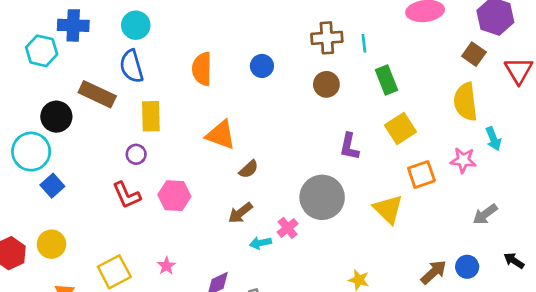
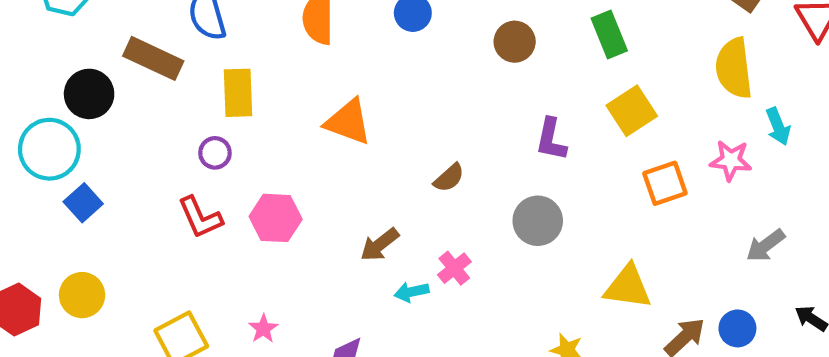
brown semicircle: (249, 169) -> (449, 178), moved
gray circle: (322, 197) -> (538, 221), moved, size x0.7
yellow triangle: (388, 209) -> (628, 287), moved, turned -36

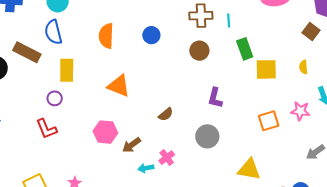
yellow semicircle: (734, 68) -> (304, 67), size x0.5
yellow square: (632, 111) -> (266, 69), moved, turned 30
pink hexagon: (276, 218) -> (105, 132), moved

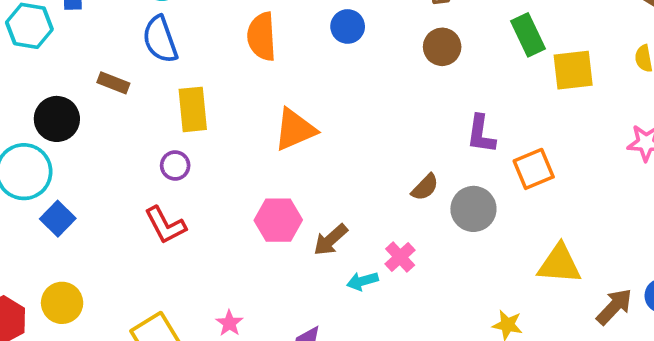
brown rectangle: (27, 52) -> (113, 83), size x0.6
orange triangle: (119, 86) -> (295, 130), turned -40
brown semicircle: (166, 114) -> (425, 187), moved
orange square: (269, 121) -> (534, 169), moved

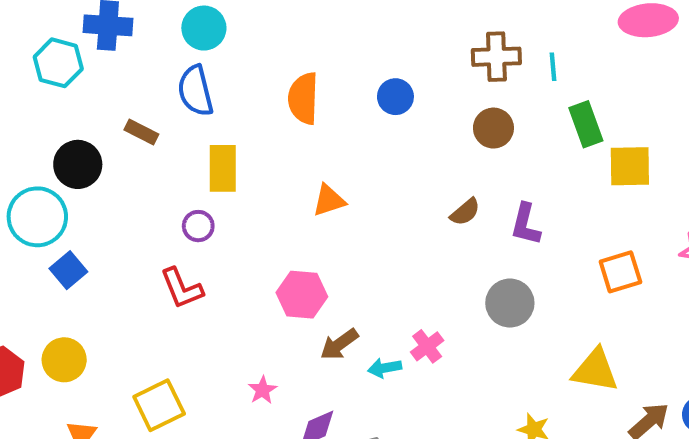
orange triangle: (295, 130) -> (329, 200), size x0.7
orange square: (534, 169) -> (620, 272), moved
brown semicircle: (425, 187) -> (465, 212), moved
brown arrow: (331, 240) -> (339, 344), moved
pink star: (229, 323) -> (262, 390), moved

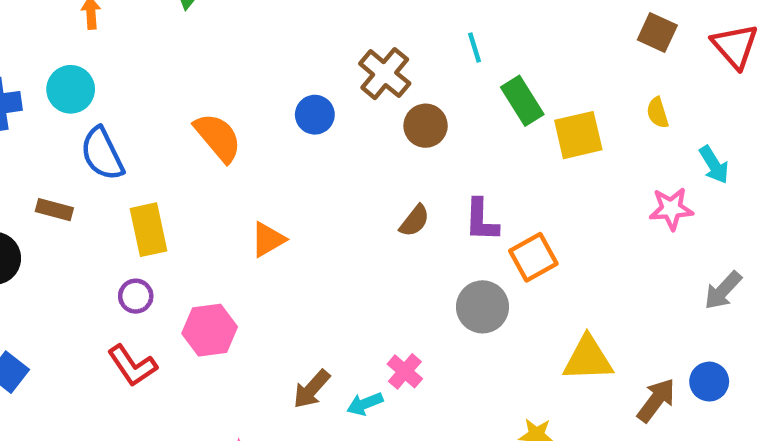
cyan circle: (204, 28) -> (71, 89), moved
brown cross: (496, 57) -> (385, 74), moved, turned -36
orange semicircle: (303, 98) -> (218, 137), turned 150
orange square: (620, 272) -> (533, 257), moved
pink hexagon: (302, 295) -> (210, 330), moved

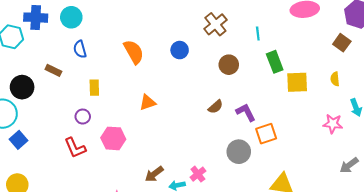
brown cross: (385, 74) -> (215, 24), moved
blue semicircle: (102, 154) -> (80, 49), size x0.7
purple L-shape: (481, 220) -> (246, 112), turned 140
yellow rectangle: (149, 230) -> (94, 88), size x0.7

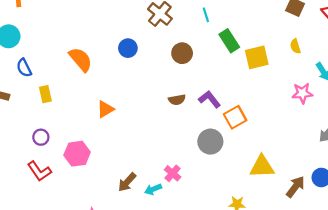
yellow rectangle: (94, 88) -> (45, 94), moved
brown semicircle: (216, 107) -> (177, 100), turned 42

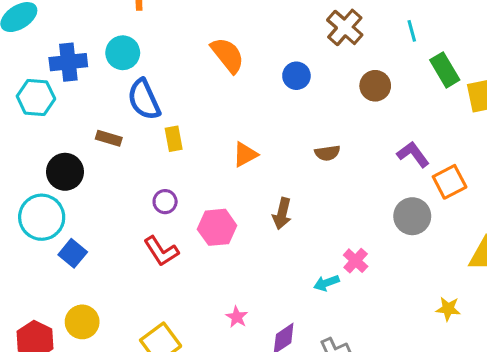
orange semicircle: (81, 59) -> (228, 55), moved
blue semicircle: (24, 68) -> (144, 99), size x1.5
brown semicircle: (177, 100) -> (327, 153), moved
orange triangle: (105, 109) -> (245, 154), moved
brown arrow: (127, 182) -> (282, 214), moved, turned -30

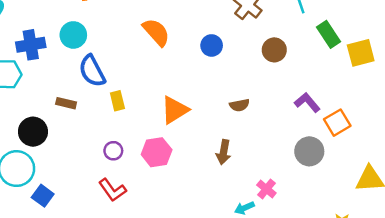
orange triangle: (245, 154) -> (175, 110), size x1.4
brown arrow: (282, 214) -> (224, 152), moved
pink hexagon: (217, 227) -> (157, 152), moved

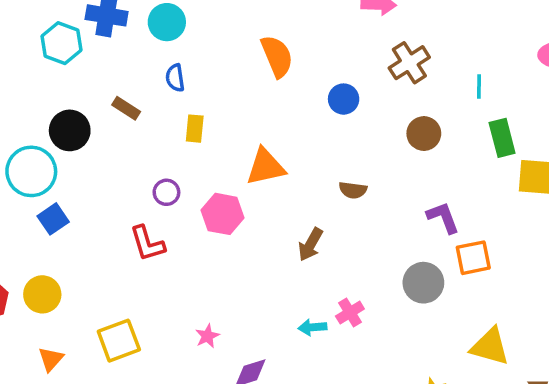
blue semicircle: (92, 71) -> (175, 78), size x0.6

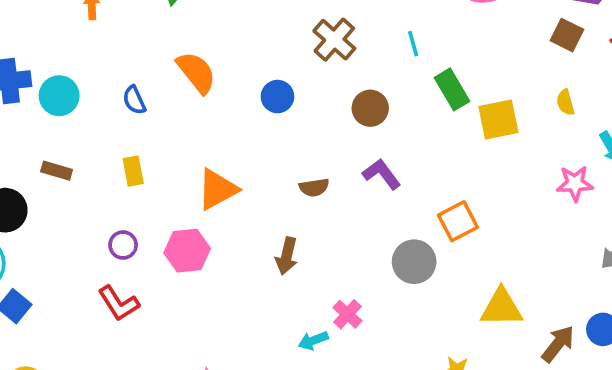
cyan circle: (167, 22) -> (59, 96), moved
blue semicircle: (175, 78) -> (134, 100), moved
purple L-shape: (443, 218) -> (382, 174), moved

